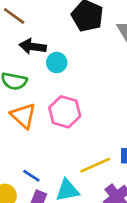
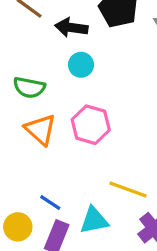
black arrow: (33, 47) -> (71, 27), moved
yellow line: (95, 165) -> (128, 190), turned 44

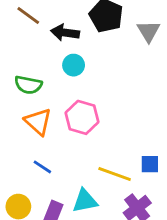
blue line: (50, 203) -> (42, 167), moved

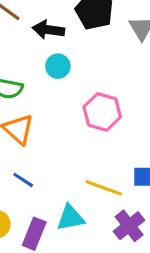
pink hexagon: (82, 117) -> (102, 112), moved

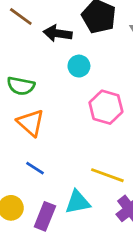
cyan circle: (58, 66) -> (79, 66), moved

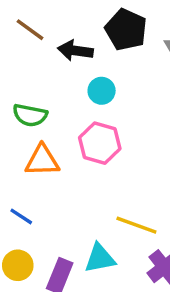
pink hexagon: (106, 107) -> (100, 143), moved
orange triangle: (31, 123) -> (42, 161), turned -44
blue line: (35, 168) -> (21, 216), moved

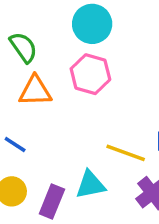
cyan circle: (102, 91) -> (92, 24), size x1.5
green semicircle: (30, 115) -> (23, 47), turned -136

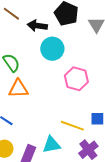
pink hexagon: (90, 74) -> (76, 79), moved

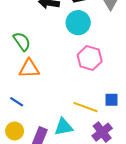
cyan circle: (52, 49) -> (78, 23), moved

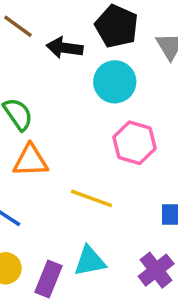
yellow line: (85, 107) -> (91, 198), moved

